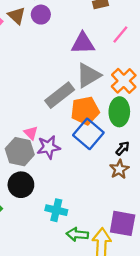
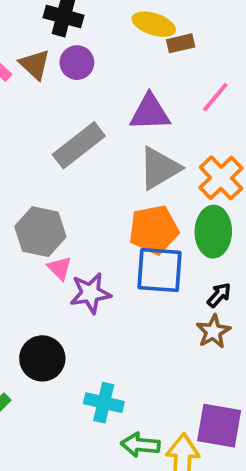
gray rectangle: (60, 95) -> (79, 145), moved
blue square: (88, 134) -> (160, 270), turned -36
gray hexagon: (20, 152) -> (40, 232), moved

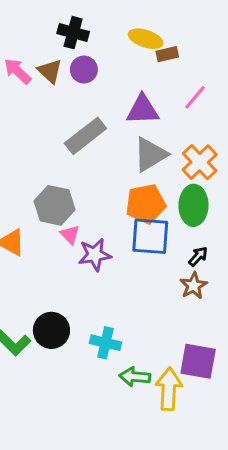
black circle: (42, 358) -> (51, 330), moved

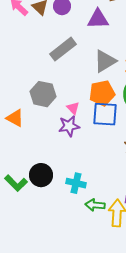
purple triangle: (143, 110) -> (98, 19), moved
pink triangle: (70, 235) -> (73, 108), moved

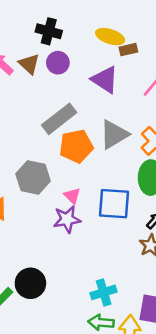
purple triangle: (98, 19) -> (105, 80), turned 35
orange pentagon: (102, 93) -> (76, 146), moved
cyan cross: (76, 183) -> (104, 292), moved, turned -30

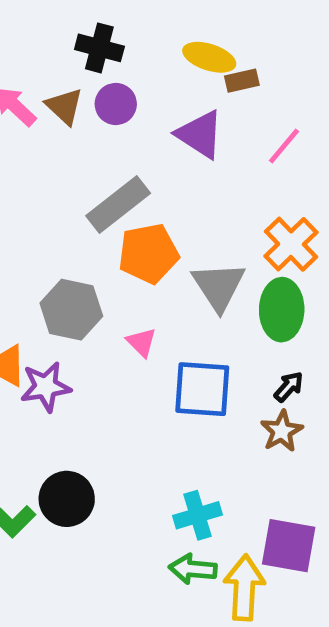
gray triangle: (114, 134) -> (219, 286), moved, turned -32
blue square: (114, 204) -> (202, 389), moved
purple star: (67, 219) -> (46, 387), moved

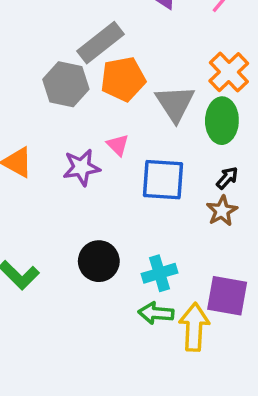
gray hexagon: (71, 310) -> (66, 84), moved
purple star: (46, 387) -> (81, 167), moved
black circle: (67, 499) -> (99, 261), moved

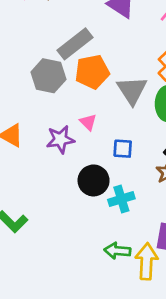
blue square: (163, 180) -> (123, 149), size x0.6
black circle: (99, 261) -> (94, 180), moved
cyan cross: (159, 273) -> (121, 199), moved

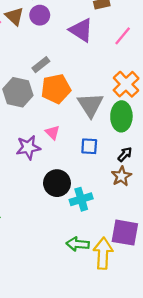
gray rectangle: (75, 44) -> (41, 65), size x0.6
blue square: (123, 149) -> (89, 146), moved

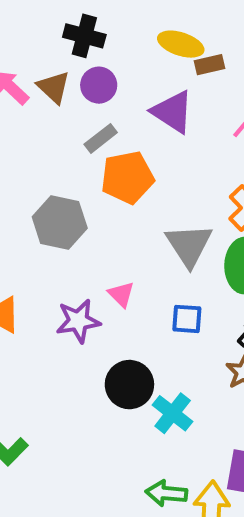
gray rectangle: (41, 65) -> (101, 138), moved
orange pentagon: (56, 89) -> (127, 177), moved
cyan cross: (81, 199) -> (173, 413), turned -35

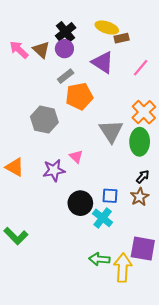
black cross: (84, 36) -> (66, 32), moved, turned 36
blue square: (187, 319) -> (110, 196), moved

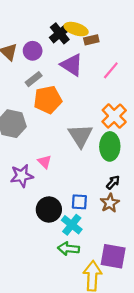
black cross: (66, 32) -> (60, 33), moved
green arrow: (99, 259) -> (68, 249), moved

